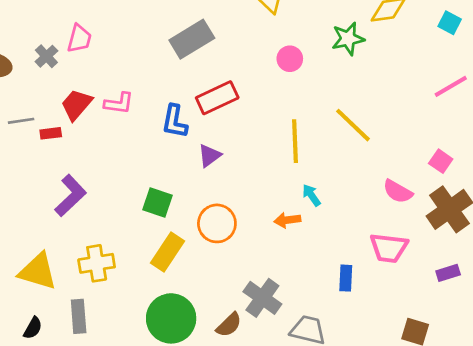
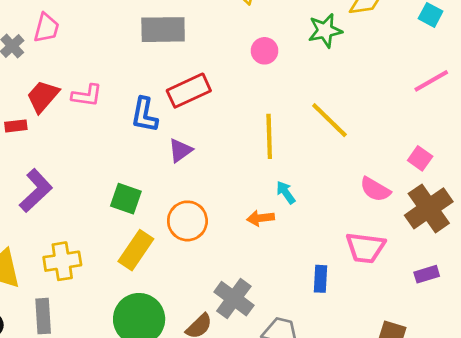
gray rectangle: (192, 39) -> (163, 30), turned 30

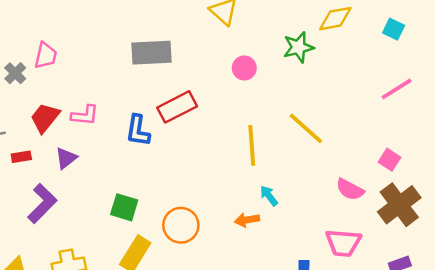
red rectangle: (16, 126) -> (21, 157), moved
purple triangle: (180, 150) -> (66, 158), moved

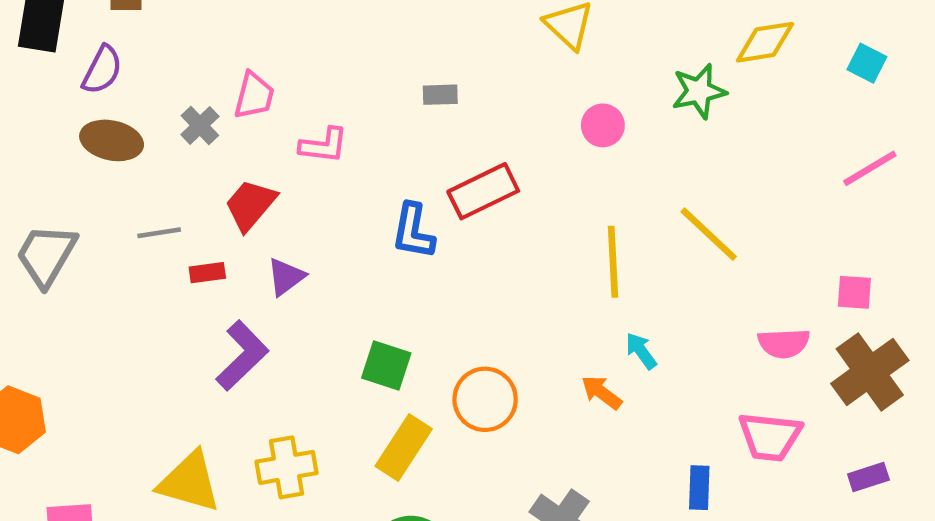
gray rectangle: (151, 53) -> (440, 95), size x0.5
pink L-shape: (85, 115) -> (324, 145), moved
pink square: (389, 160) -> (854, 292), turned -30
pink semicircle: (350, 189) -> (784, 343), turned -32
orange arrow: (247, 220) -> (602, 392), turned 45

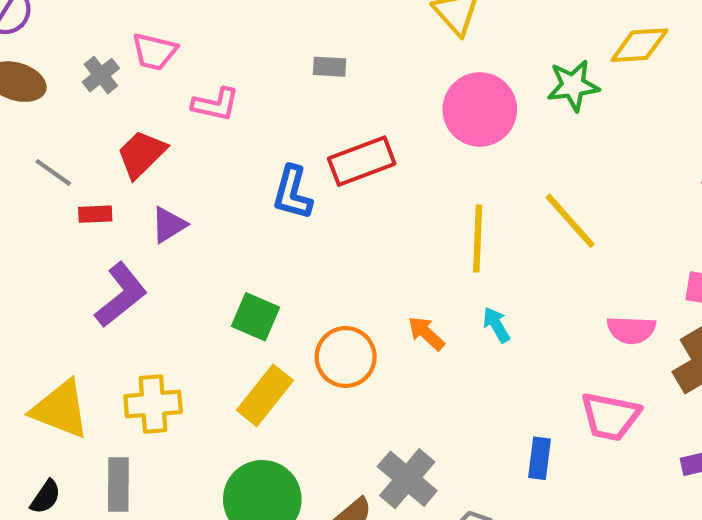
pink trapezoid: (254, 96) -> (154, 52), turned 84
pink circle: (603, 125) -> (480, 109), size x1.8
gray line: (159, 233) -> (53, 172), turned 39
orange arrow: (602, 392) -> (426, 333), moved

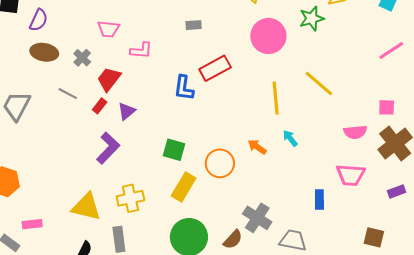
gray cross: (101, 75) -> (82, 58), moved
red rectangle: (95, 214) -> (100, 106), moved, turned -42

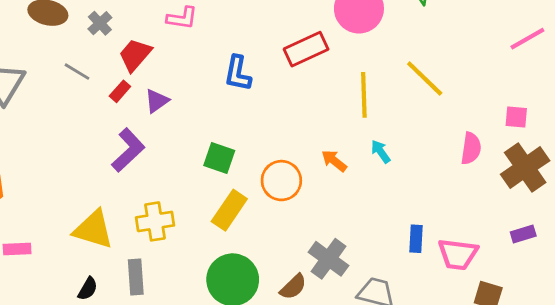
red rectangle: (215, 68) -> (306, 49), moved
pink semicircle: (355, 132) -> (471, 148), turned -80
pink trapezoid: (351, 175) -> (458, 254), moved

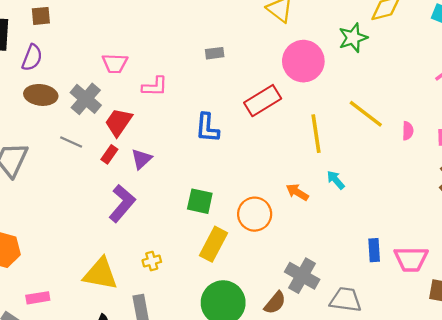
gray cross: (100, 23) -> (86, 99), size x1.5
pink semicircle: (471, 148) -> (408, 131), moved, size x0.7
yellow cross: (155, 221) -> (152, 261), size x0.6

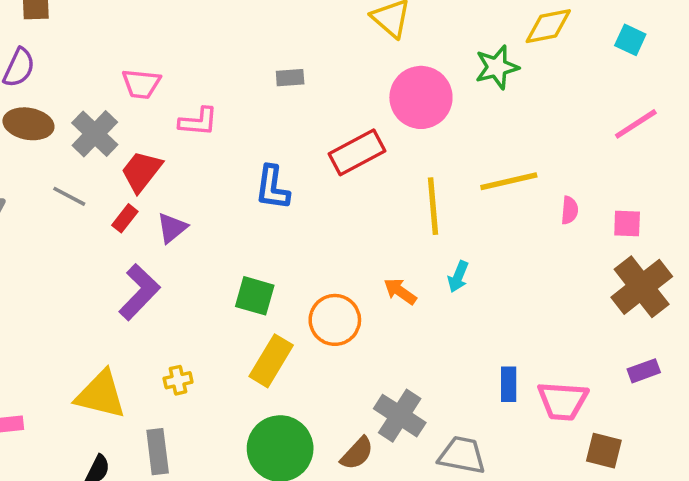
yellow line: (366, 114) -> (509, 181), turned -54
cyan arrow: (336, 180) -> (458, 277), turned -120

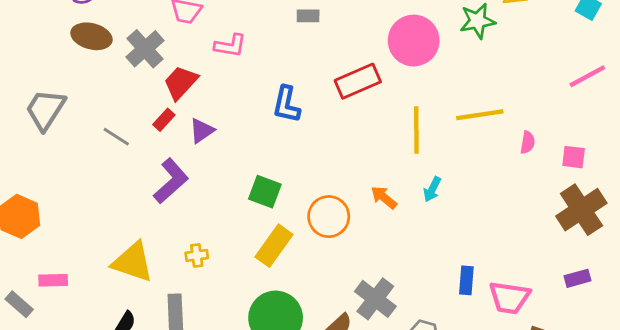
gray line: (69, 196) -> (116, 137), moved

